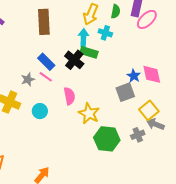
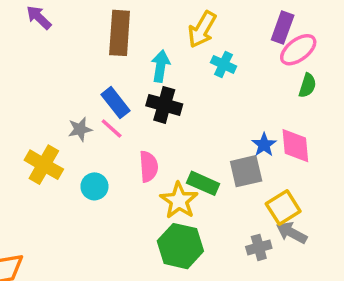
green semicircle: (116, 11) -> (307, 85), moved
cyan arrow: (83, 38) -> (160, 66), moved
green rectangle: (89, 52) -> (203, 183), moved
black cross: (74, 60) -> (164, 105), turned -30
green hexagon: (107, 139) -> (180, 246), moved

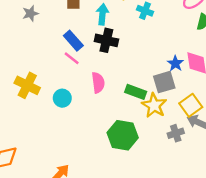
gray star: (80, 129) -> (30, 13), moved
yellow star: (179, 201) -> (154, 105), moved

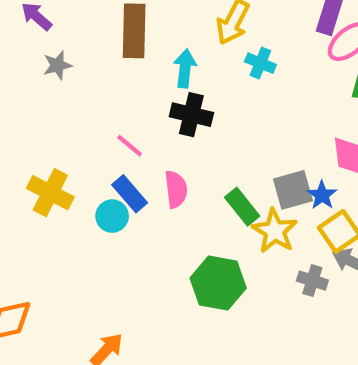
blue rectangle: (73, 41) -> (130, 194), moved
blue star: (175, 64) -> (322, 195), moved
green rectangle: (136, 92) -> (242, 207), turned 30
gray cross: (176, 133) -> (312, 281), turned 35

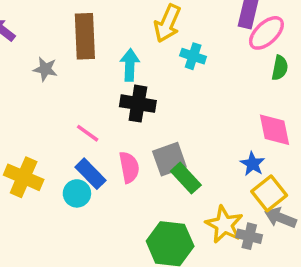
gray star: (57, 65) -> (45, 69), moved, turned 30
gray square: (293, 190) -> (169, 159), moved
yellow star: (275, 231) -> (224, 225), moved

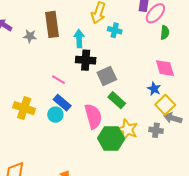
gray star: (45, 69) -> (30, 36), moved
gray square: (169, 159) -> (107, 76), moved
pink semicircle: (129, 167) -> (93, 116), moved, size x1.4
yellow star: (224, 225) -> (127, 130), moved

